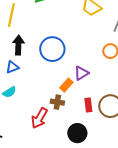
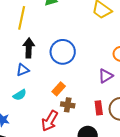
purple triangle: (81, 73) -> (106, 76), moved
orange rectangle: (66, 85) -> (59, 89), moved

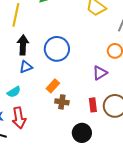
blue triangle: (23, 70) -> (26, 67), moved
red arrow: (50, 121) -> (19, 118), moved, turned -40

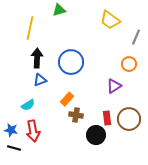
black circle: (82, 133) -> (96, 135), moved

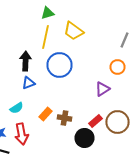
yellow trapezoid: (110, 20) -> (74, 31), moved
yellow line: (30, 28) -> (46, 37), moved
orange rectangle: (67, 99) -> (46, 114), moved
red rectangle: (107, 118) -> (96, 121), turned 56

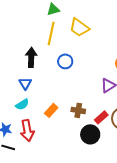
blue circle: (60, 65) -> (65, 61), size x0.6
blue triangle: (28, 83) -> (25, 83), moved, turned -40
brown cross: (64, 118) -> (78, 110), moved

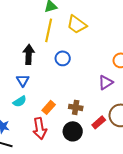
red rectangle: (101, 117) -> (99, 122), moved
red arrow: (27, 130) -> (40, 128), moved
black circle: (90, 134) -> (73, 131), moved

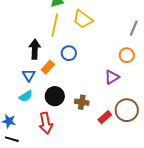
orange rectangle: (49, 107) -> (48, 67), moved
black circle: (73, 131) -> (55, 96), moved

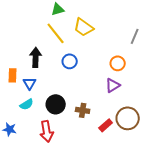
yellow line: (55, 25) -> (56, 33), turned -50
orange circle: (127, 55) -> (118, 63), moved
orange rectangle: (48, 67) -> (13, 75), moved, turned -40

